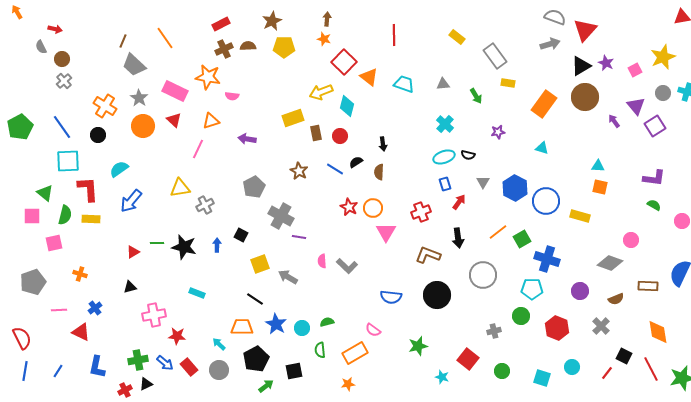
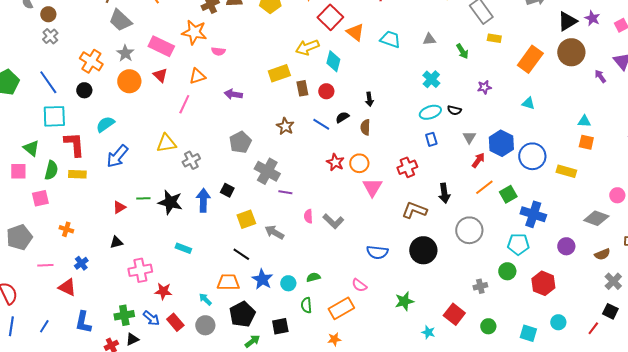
red arrow: (459, 202) -> (478, 160), moved
blue arrow: (217, 245) -> (203, 200), size x1.6
gray cross: (601, 326) -> (613, 281), moved

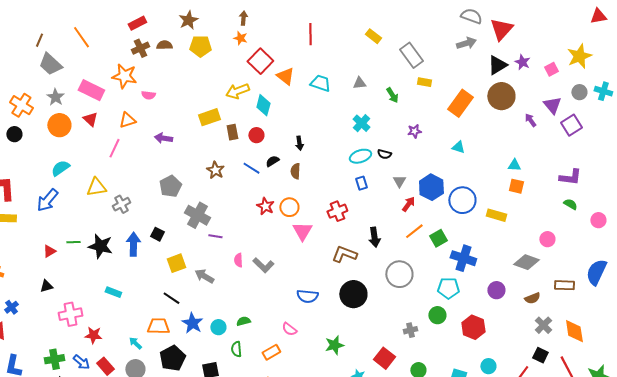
cyan semicircle: (105, 124) -> (60, 168), moved
orange rectangle: (341, 308) -> (271, 352), size x0.7

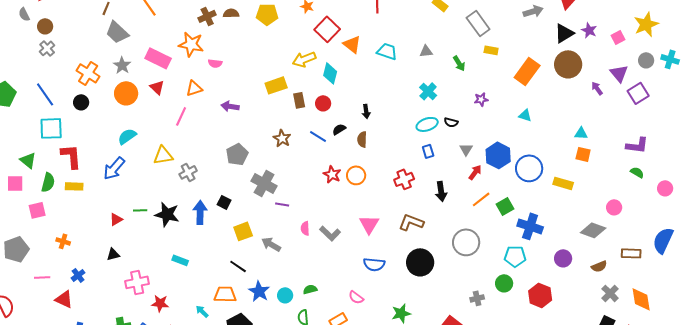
pink triangle: (302, 231) -> (369, 224), moved
black arrow: (374, 237) -> (441, 191), moved

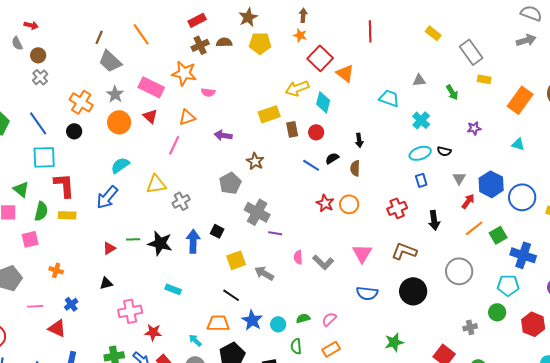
cyan trapezoid: (387, 51) -> (389, 98), moved
brown star: (282, 138) -> (255, 161), moved
pink semicircle: (356, 297) -> (329, 319), moved, turned 98

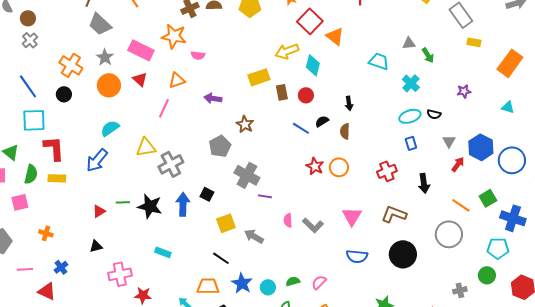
green arrow: (452, 92) -> (428, 55), moved
gray cross: (181, 201) -> (171, 164), size x1.4
orange line: (474, 228) -> (461, 205), moved, turned 72

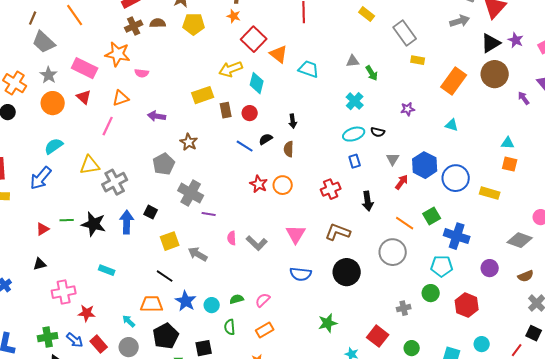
cyan trapezoid: (379, 61) -> (309, 69), moved

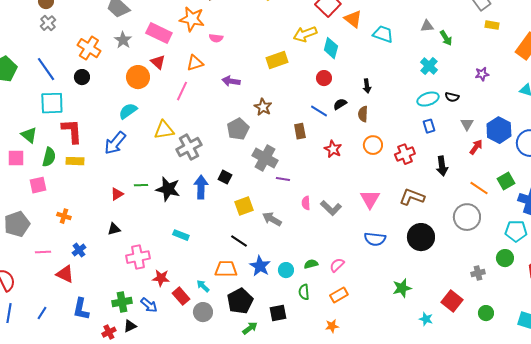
orange circle: (53, 103) -> (138, 77), moved
brown rectangle: (226, 110) -> (300, 131), moved
orange circle: (283, 185) -> (373, 145), moved
red rectangle: (99, 344) -> (181, 296), moved

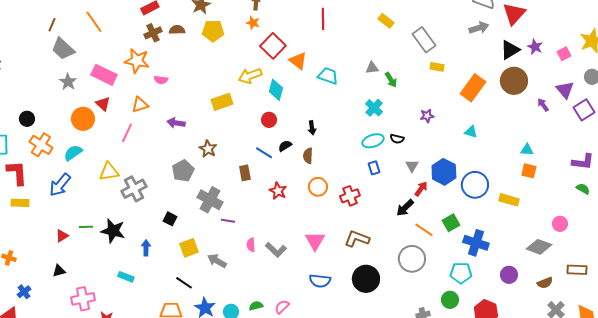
orange cross: (89, 48) -> (41, 145), moved
black arrow: (442, 166) -> (405, 208), moved, turned 54
blue arrow: (201, 187) -> (146, 248), moved, size x0.7

